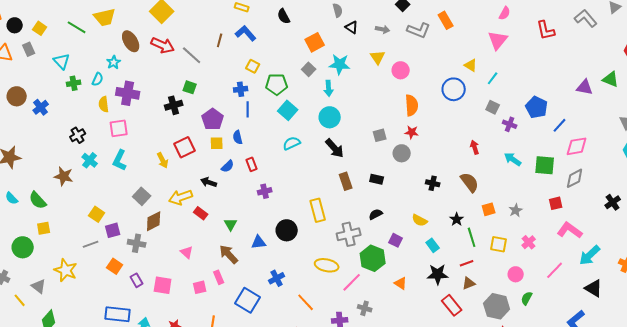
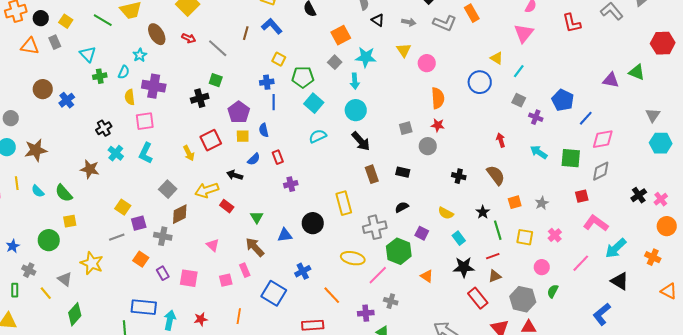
red arrow: (163, 45) -> (189, 38), size x0.6

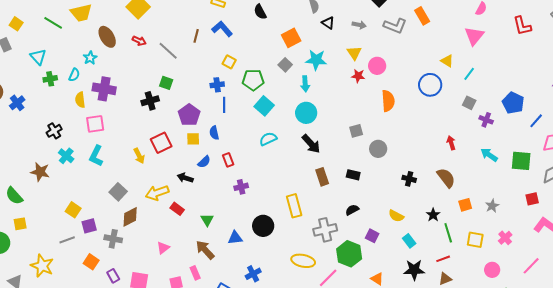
red star: (438, 125) -> (358, 76), moved
pink triangle: (213, 245) -> (163, 248), turned 40

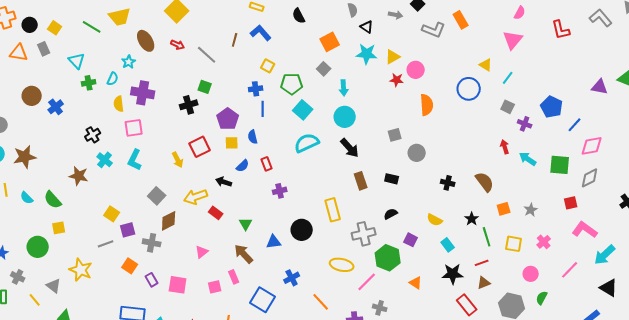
gray arrow: (359, 25) -> (396, 15), moved
yellow triangle: (354, 53) -> (393, 57), turned 35
cyan star: (316, 60) -> (367, 54), moved
cyan semicircle: (268, 139) -> (307, 143), size x1.4
red arrow: (451, 143) -> (505, 147), moved

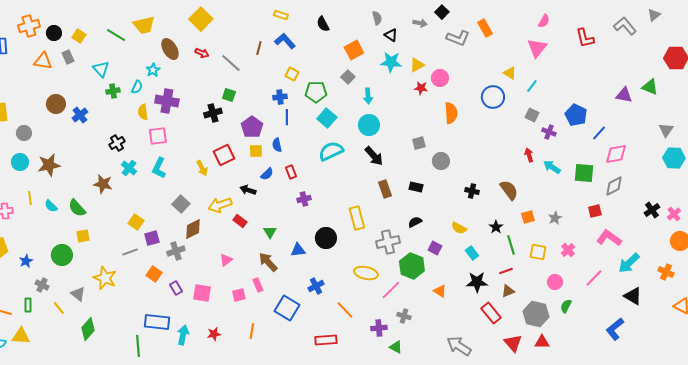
gray cross: (152, 243) -> (176, 251), turned -30

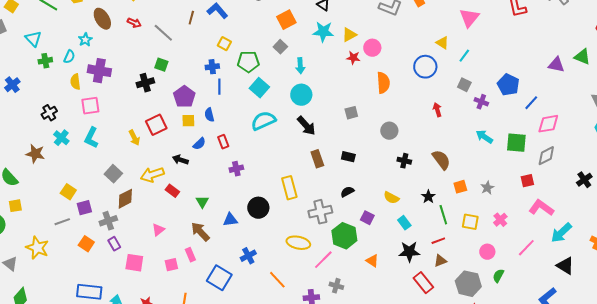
red arrow: (529, 155) -> (437, 110), moved
gray circle: (441, 161) -> (389, 131), moved
purple rectangle: (176, 288) -> (114, 244), moved

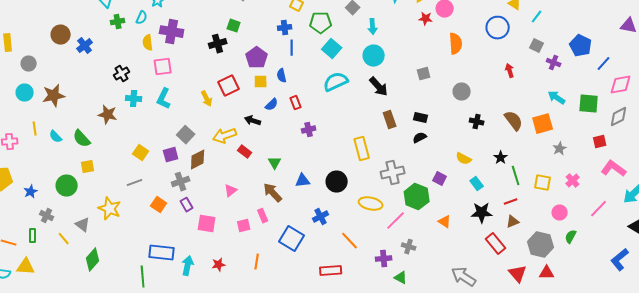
cyan cross: (61, 138) -> (134, 99), turned -35
orange square: (460, 187) -> (543, 124), moved, size x1.5
black semicircle: (347, 192) -> (420, 138), moved
purple square: (84, 208) -> (171, 155), moved
black circle: (258, 208) -> (337, 182), moved

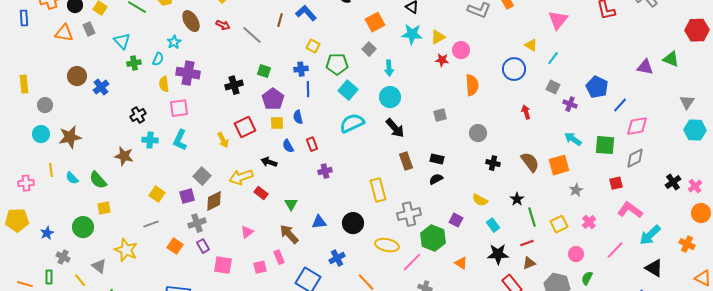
green square: (234, 26) -> (264, 71), moved
blue semicircle: (272, 105) -> (288, 146), turned 104
yellow square: (543, 183) -> (559, 224), turned -36

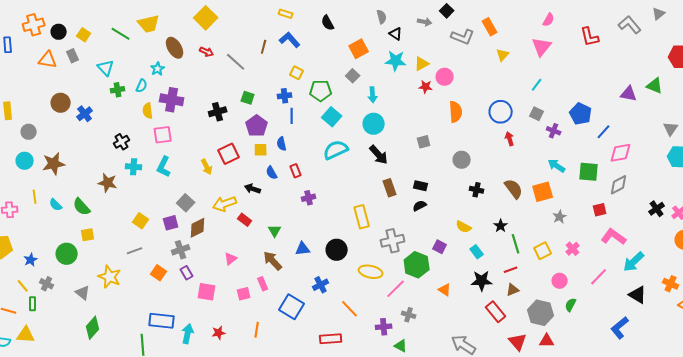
yellow triangle: (531, 45) -> (503, 55), moved, turned 40
blue circle: (514, 69) -> (501, 112), moved
orange cross: (687, 244) -> (671, 284), moved
yellow line: (80, 280) -> (23, 286), moved

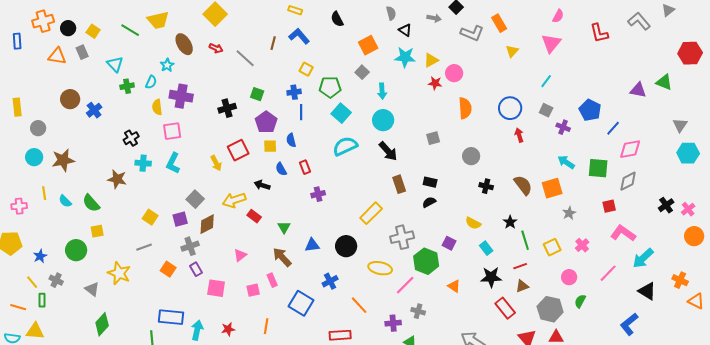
yellow rectangle: (362, 217) -> (371, 213), turned 60

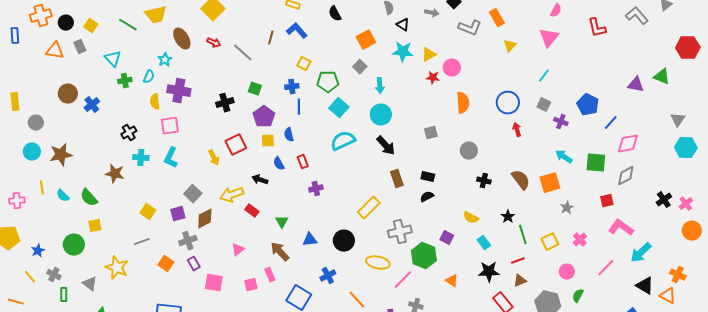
green rectangle: (42, 300) -> (64, 295), moved
orange triangle: (696, 301) -> (668, 296), moved

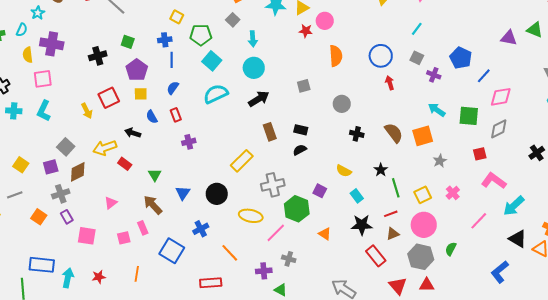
blue semicircle: (289, 135) -> (173, 88), moved, turned 48
black arrow: (386, 146) -> (259, 99), turned -80
blue triangle: (310, 240) -> (183, 193), turned -49
pink circle: (567, 272) -> (424, 225), moved, size x1.6

